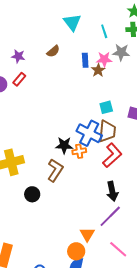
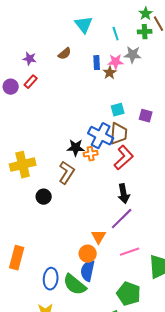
pink line: (118, 249) -> (130, 252), turned -60

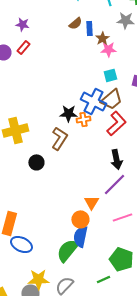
brown semicircle: (65, 54) -> (75, 23), moved
pink star: (116, 62) -> (108, 49), moved
brown trapezoid: (119, 134) -> (111, 99), turned 45
blue ellipse: (51, 279) -> (21, 244), moved, turned -70
green semicircle: (75, 285) -> (67, 250), turned 90

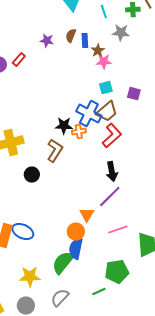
brown semicircle: (75, 23) -> (71, 36), turned 152
purple star: (22, 24) -> (47, 41), moved
blue ellipse: (21, 244) -> (23, 232), moved
green pentagon: (121, 259) -> (117, 272), turned -30
yellow star: (38, 279) -> (30, 277), moved

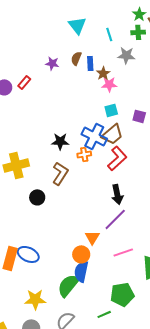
black star: (64, 126) -> (60, 141), moved

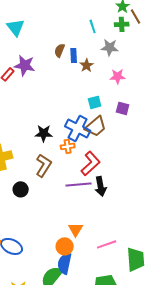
cyan triangle: (77, 25) -> (16, 27), moved
purple star: (52, 63) -> (25, 65), moved, size x1.5
pink star: (109, 84) -> (118, 76), moved
red L-shape: (117, 158) -> (91, 163), moved
purple line: (115, 219) -> (79, 184), moved, turned 40

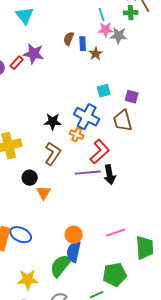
pink star: (118, 76) -> (106, 30), moved
brown trapezoid: (96, 126) -> (123, 121), moved, turned 115
orange cross: (68, 146) -> (77, 135), turned 32
orange triangle: (76, 229) -> (44, 193), moved

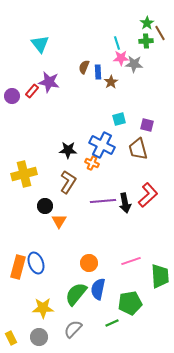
red L-shape: (100, 152) -> (148, 195), moved
blue ellipse: (21, 235) -> (36, 263), turned 45
blue semicircle: (74, 252) -> (98, 289), moved

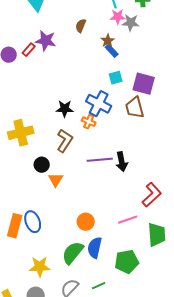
blue rectangle: (98, 72) -> (112, 51), moved, turned -40
purple square: (147, 125) -> (144, 84), size x1.6
red L-shape: (148, 195) -> (152, 195), moved
green line: (112, 323) -> (99, 286), moved

